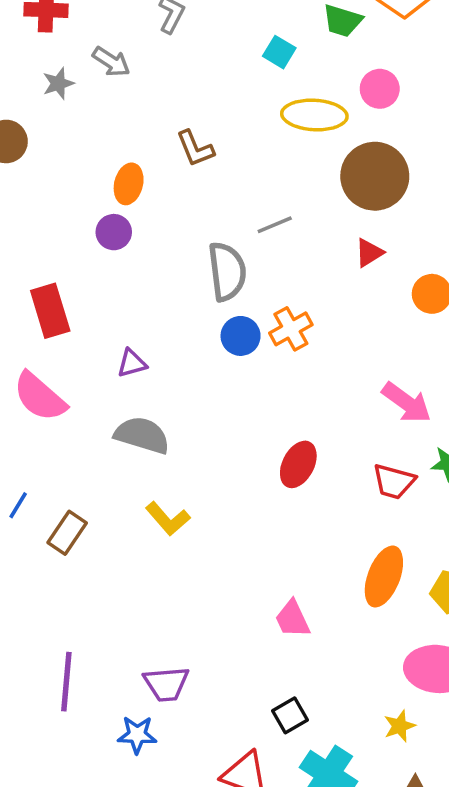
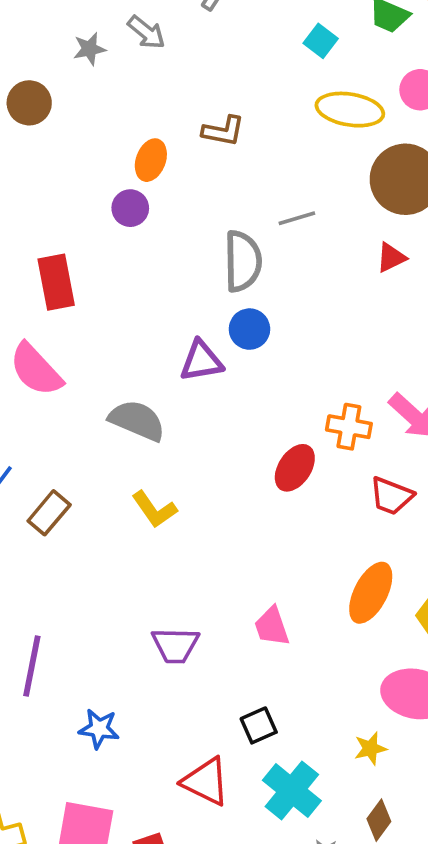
brown L-shape: (195, 149) -> (223, 131), turned -63
orange cross: (291, 329) -> (349, 427), moved, turned 33
purple triangle: (132, 363) -> (201, 361), moved, size x1.4
purple trapezoid: (166, 684) -> (175, 645), moved

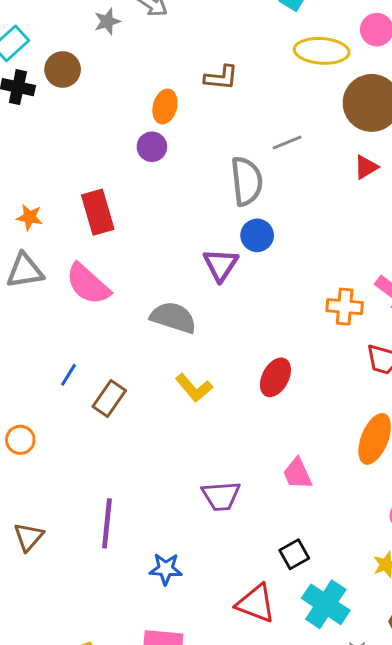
purple triangle: (201, 361) -> (221, 265), turned -42
red ellipse: (295, 468) -> (275, 377), moved

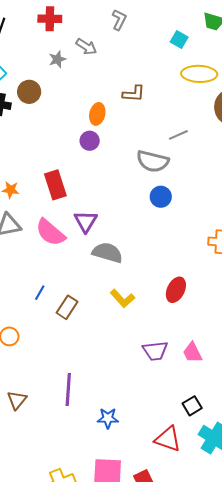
gray semicircle: (247, 181) -> (153, 161), turned 112
purple triangle: (221, 265) -> (86, 221), moved
purple trapezoid: (221, 496) -> (155, 351), moved

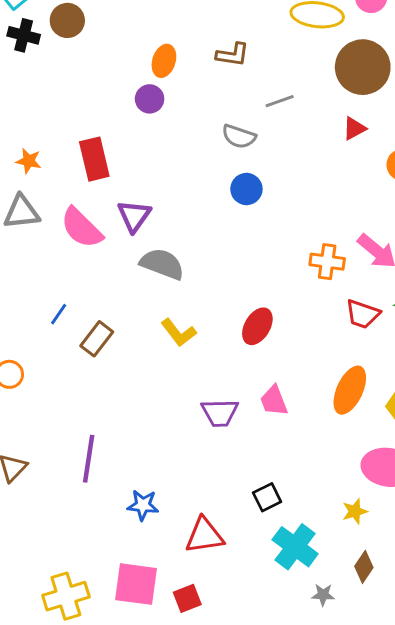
brown L-shape: (134, 94) -> (233, 55), moved
gray semicircle: (153, 161) -> (239, 136), size x0.7
pink trapezoid: (192, 353) -> (274, 401), moved
red triangle: (168, 439) -> (204, 536), moved, turned -32

